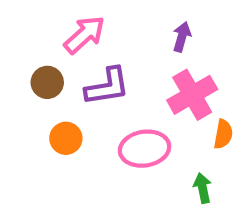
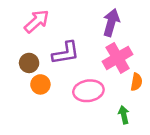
pink arrow: (85, 35) -> (37, 21), moved
purple arrow: (182, 37) -> (111, 23), size x1.5
brown circle: (47, 82) -> (29, 63), moved

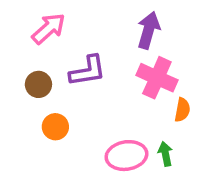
pink cross: (118, 58) -> (157, 78), turned -36
orange circle: (40, 84) -> (55, 127), moved
pink ellipse: (88, 91) -> (126, 156), moved

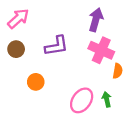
pink arrow: (49, 29) -> (18, 19), moved
brown circle: (38, 84) -> (16, 49), moved
pink ellipse: (126, 156) -> (82, 100), turned -45

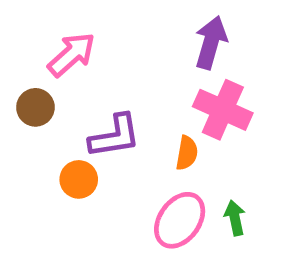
pink arrow: (18, 19) -> (72, 55), moved
purple L-shape: (56, 46) -> (115, 136), moved
orange semicircle: (118, 71) -> (187, 153), moved

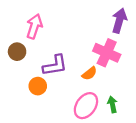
purple arrow: (211, 43) -> (119, 21), moved
pink arrow: (72, 55) -> (34, 26), turned -30
orange semicircle: (187, 153) -> (89, 73), turned 42

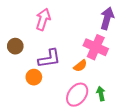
pink arrow: (34, 26) -> (43, 19), moved

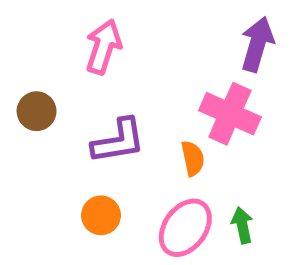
orange semicircle: (80, 66) -> (193, 158), turned -64
orange circle: (34, 77) -> (101, 215), moved

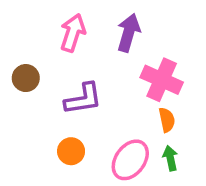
purple arrow: (257, 44) -> (129, 33), moved
orange semicircle: (193, 158) -> (167, 120), moved

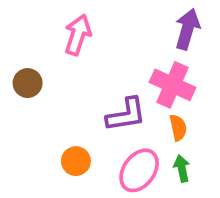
purple arrow: (129, 33) -> (187, 29), moved
purple L-shape: (83, 99) -> (126, 115), moved

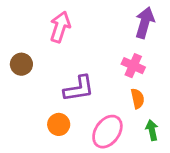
pink cross: (173, 85) -> (133, 66), size x0.7
purple L-shape: (126, 115) -> (79, 89), moved
green arrow: (182, 169) -> (152, 130), moved

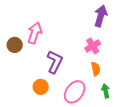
pink arrow: (60, 27) -> (35, 33), moved
pink cross: (133, 66) -> (93, 46), turned 35
purple L-shape: (79, 89) -> (55, 62), turned -55

